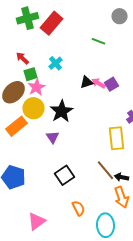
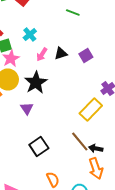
pink arrow: (98, 83) -> (42, 54), moved, turned -88
yellow rectangle: (116, 138) -> (91, 110), turned 50

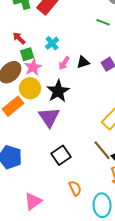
green line: (73, 12) -> (103, 22), moved
purple triangle: (27, 108) -> (49, 117), size x1.6

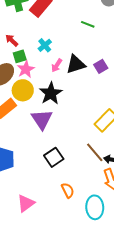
green line: (103, 22) -> (88, 24), moved
black triangle: (83, 62) -> (76, 64), size x1.5

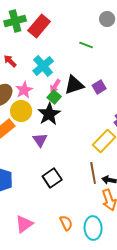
cyan cross: (45, 45) -> (43, 66), size x1.5
green square: (20, 56) -> (54, 97), moved, turned -32
purple triangle: (42, 119) -> (40, 140), size x0.7
brown line: (95, 152) -> (93, 173), turned 30
orange semicircle: (68, 190) -> (66, 223), moved

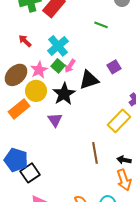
black triangle: (74, 85) -> (89, 80), moved
green square: (54, 97) -> (58, 66), moved
brown line: (93, 173) -> (95, 153), moved
black square: (52, 178) -> (30, 173), moved

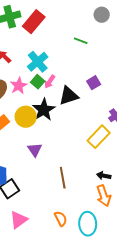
yellow circle: (36, 91) -> (26, 117), moved
purple triangle: (55, 120) -> (35, 150), moved
brown line: (95, 153) -> (63, 178), moved

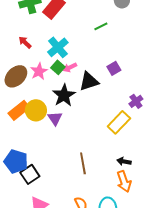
green line: (81, 41) -> (101, 26), turned -48
pink arrow: (50, 82) -> (70, 67), turned 32
yellow circle: (26, 117) -> (36, 110), moved
purple triangle: (35, 150) -> (55, 118), moved

